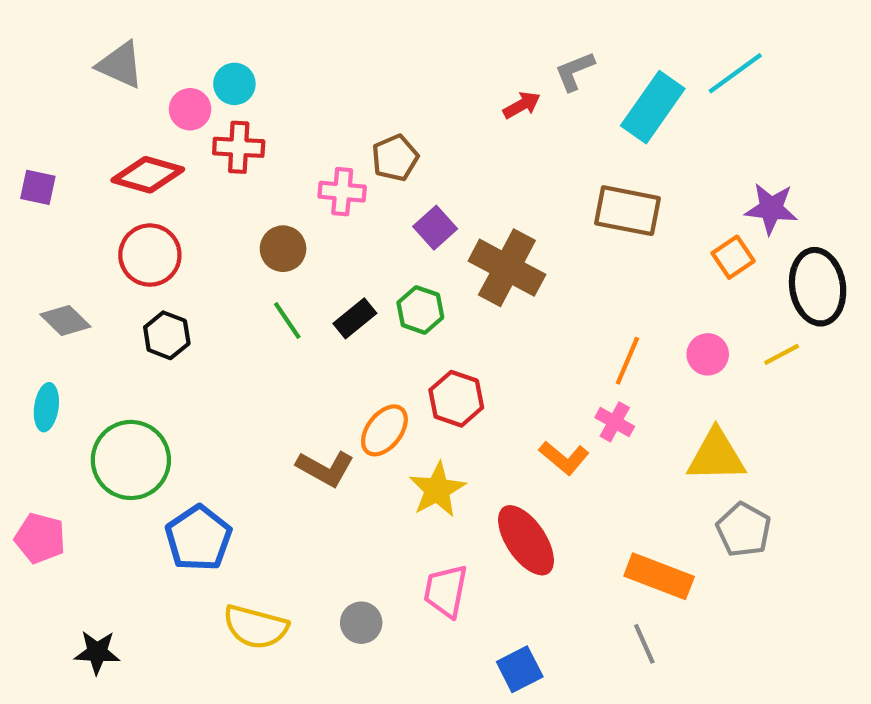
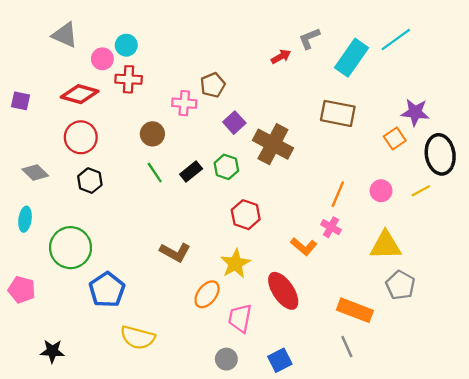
orange ellipse: (384, 430) -> (207, 294), moved
gray circle: (361, 623) -> (226, 359), moved

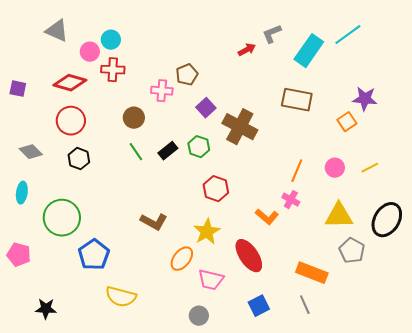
black ellipse: (440, 154) -> (387, 220), moved, turned 40
pink trapezoid: (240, 318) -> (211, 280), turned -88
blue square: (280, 360) -> (259, 306), moved

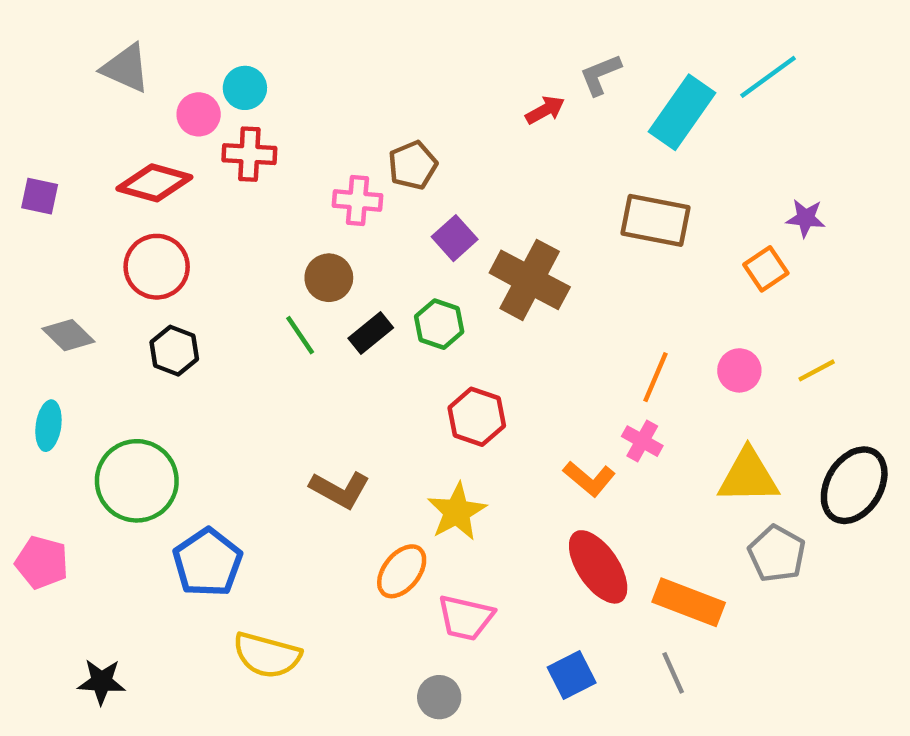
purple star: (365, 99) -> (806, 218), size x0.7
brown circle: (134, 118) -> (329, 278), moved
red ellipse: (249, 256) -> (598, 567), moved

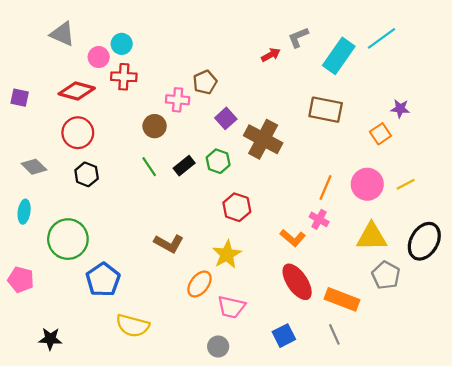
brown circle: (329, 278) -> (155, 126), moved
pink circle: (739, 370) -> (367, 184), size x1.5

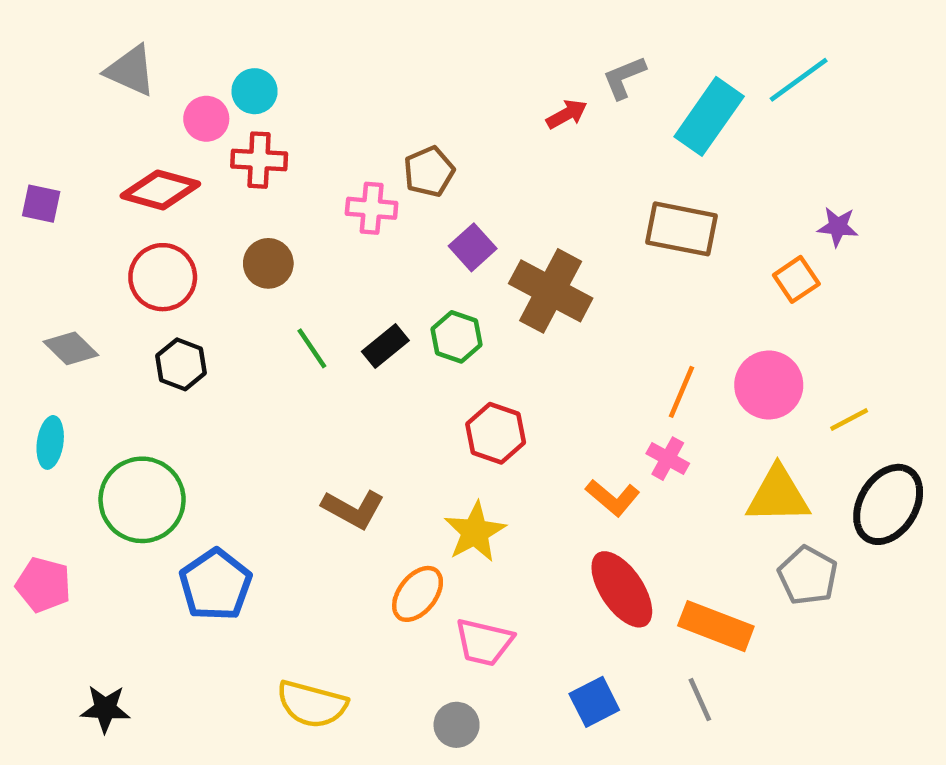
brown circle: (155, 126) -> (268, 263), moved
yellow line: (406, 184) -> (849, 419), moved
yellow semicircle: (133, 326) -> (312, 704), moved

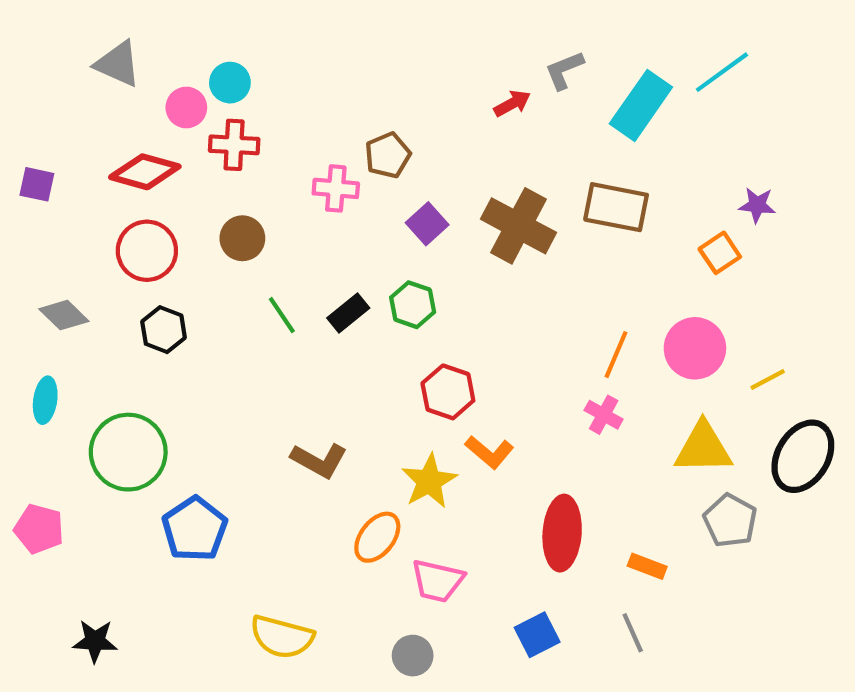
brown cross: (551, 291) -> (518, 226), moved
orange L-shape: (613, 498) -> (489, 452), moved
red ellipse: (622, 589) -> (562, 533), turned 38
orange rectangle: (716, 626) -> (647, 566), size x0.6

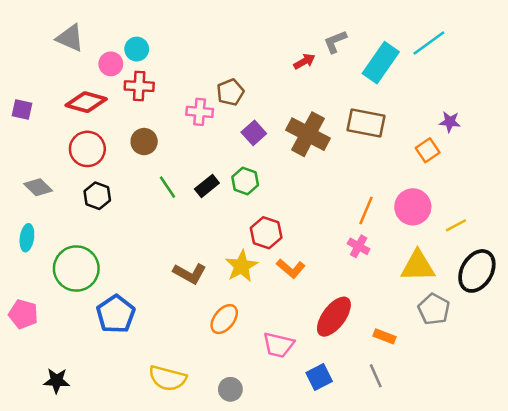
yellow star: (429, 481) -> (241, 266), moved
red ellipse: (562, 533) -> (334, 317), turned 33
pink trapezoid: (438, 581) -> (278, 345), moved
gray circle: (413, 656) -> (230, 389), moved

